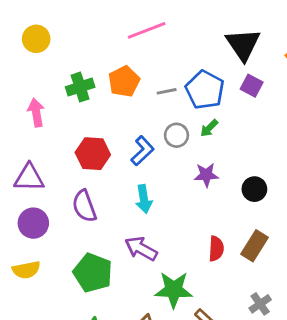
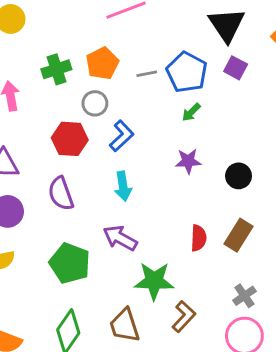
gray circle: (176, 135) -> (95, 103), moved

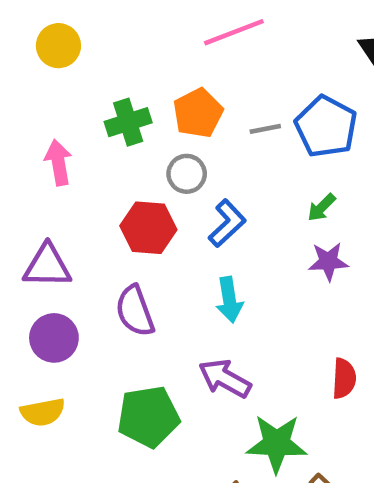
green arrow: (191, 112) -> (322, 208), moved
green pentagon: (70, 263) -> (148, 417), turned -30

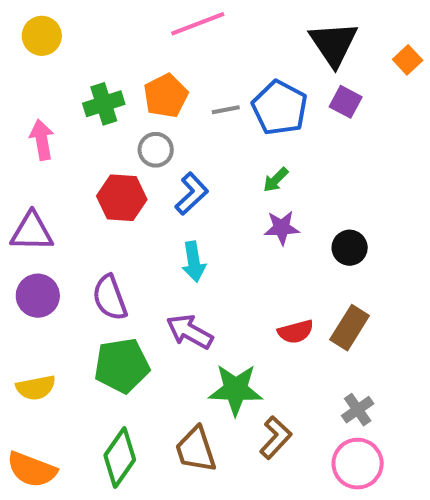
purple semicircle: (135, 311) -> (110, 298), moved
red semicircle: (344, 378) -> (296, 332), turned 72
yellow semicircle: (43, 412) -> (36, 388), moved

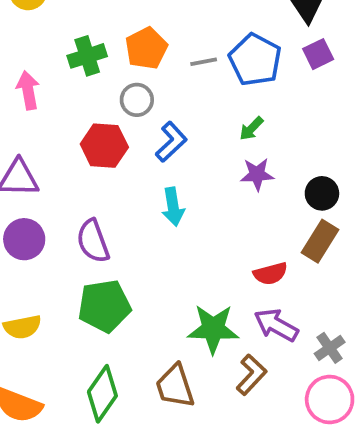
purple square: (346, 102) -> (318, 54), turned 36
brown rectangle: (350, 328) -> (320, 241), moved
purple arrow: (190, 332) -> (276, 325), moved

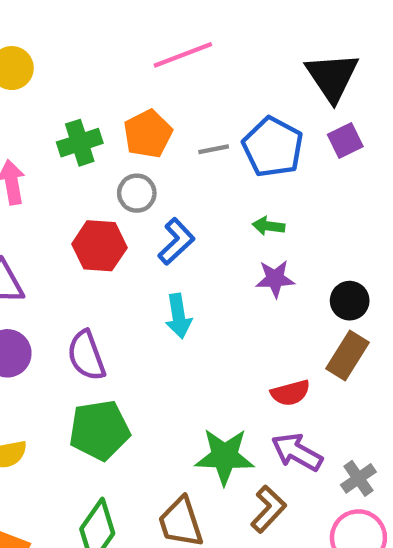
green arrow: (251, 128) -> (268, 226), turned 52

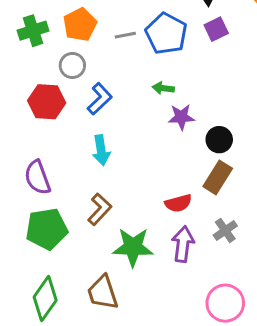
purple star: (275, 279) -> (181, 117), moved
purple arrow: (297, 452) -> (183, 244), turned 68
gray cross: (358, 478) -> (225, 230), moved
brown L-shape: (268, 509) -> (100, 209), moved

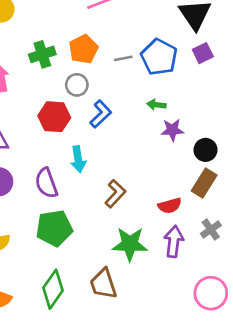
cyan arrow: (101, 150) -> (78, 159), moved
brown L-shape: (100, 209) -> (115, 194), moved

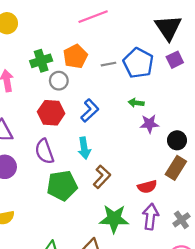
gray circle: (77, 85) -> (59, 81), moved
cyan arrow: (78, 159) -> (84, 148), moved
purple semicircle: (46, 183) -> (44, 151), moved
green pentagon: (54, 228) -> (62, 186), moved
gray cross: (211, 229) -> (181, 220), moved

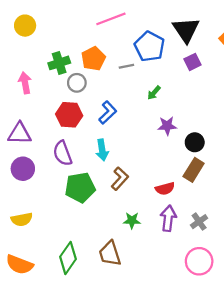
blue pentagon: (138, 63) -> (150, 46), moved
green arrow: (136, 103) -> (154, 93), moved, turned -56
green star: (114, 219) -> (132, 220), size x0.6

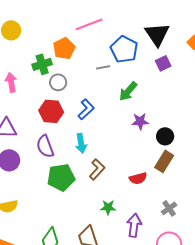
orange pentagon: (93, 59) -> (64, 48), moved
green arrow: (154, 93) -> (128, 91), size x1.5
purple arrow: (168, 218) -> (134, 225), moved

